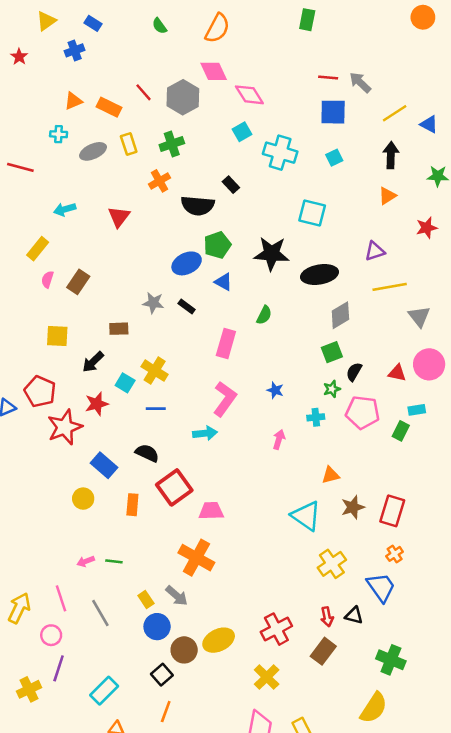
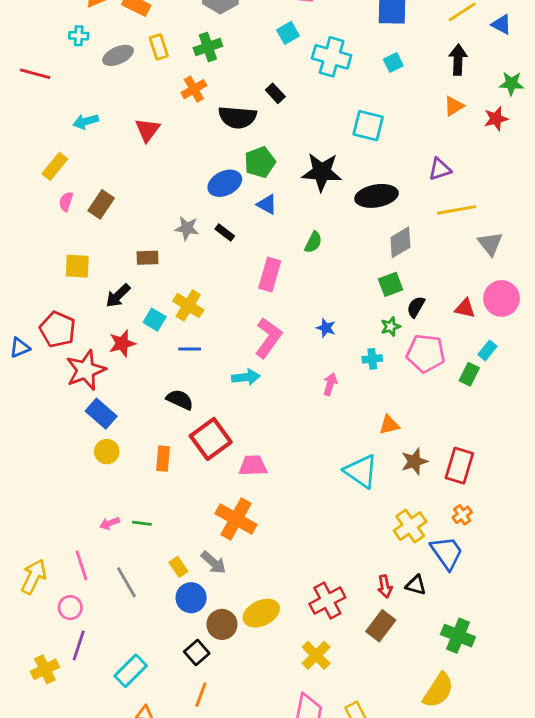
red star: (427, 228) -> (496, 119), moved
cyan rectangle: (417, 410) -> (487, 350), turned -42
blue rectangle: (104, 465) -> (101, 414), moved
yellow cross: (332, 564) -> (410, 526), moved

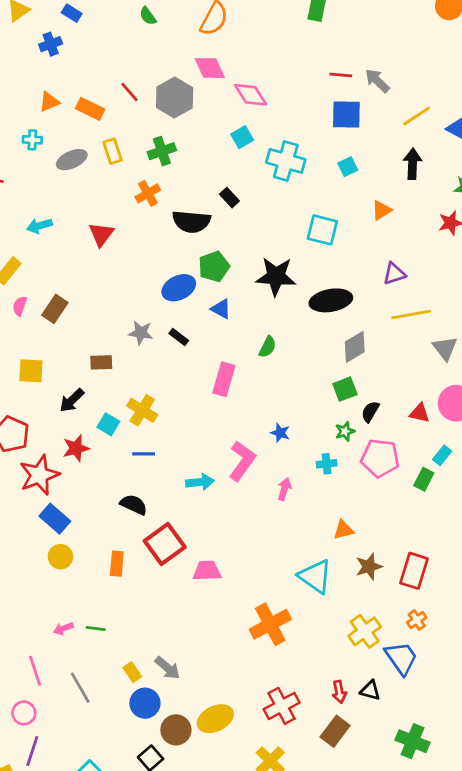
orange triangle: (454, 106) -> (382, 210), moved
pink L-shape: (268, 338) -> (242, 461), moved
orange cross: (236, 519) -> (270, 624), moved, turned 33

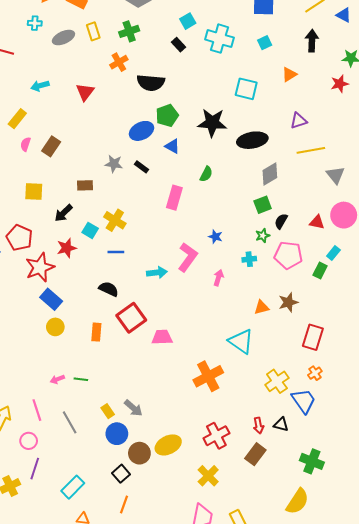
black rectangle: (229, 198) -> (178, 45), moved
brown star: (369, 567) -> (288, 302), moved

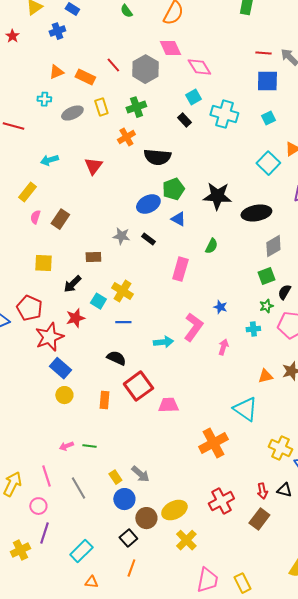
cyan square: (246, 89) -> (268, 163), moved, turned 30
yellow cross: (277, 381) -> (280, 448), turned -30
yellow cross: (208, 476) -> (186, 540), moved

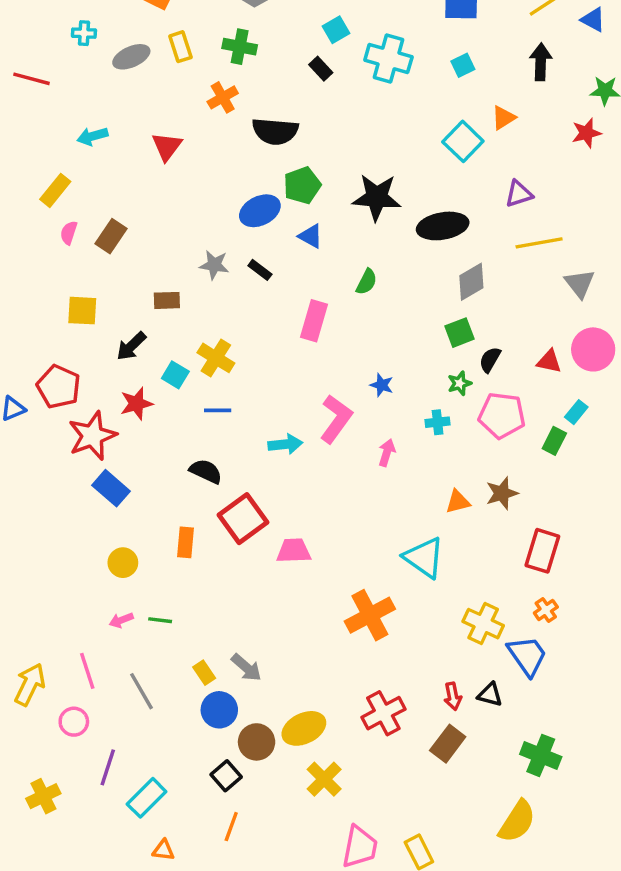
green cross: (136, 107) -> (240, 47), turned 30
yellow circle: (64, 395) -> (123, 563), moved
purple line: (44, 533) -> (108, 767), moved

